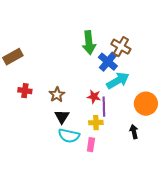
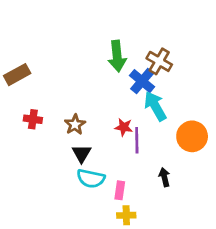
cyan arrow: (118, 81) -> (155, 106), turned -90
yellow cross: (96, 123) -> (126, 215), moved
black arrow: (134, 132) -> (164, 177), moved

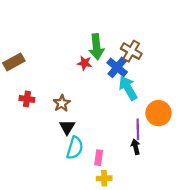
red star: (124, 127) -> (85, 63), moved
purple line: (137, 140) -> (138, 129), moved
cyan semicircle: (91, 178) -> (75, 148), turned -85

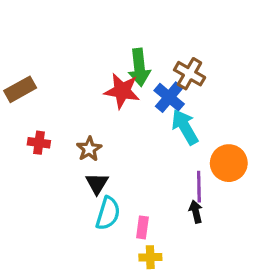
red star: (85, 63) -> (122, 91), size x1.6

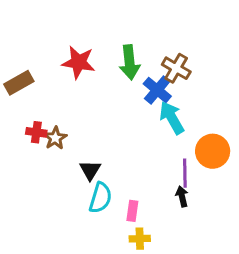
red star: (122, 91) -> (79, 62), moved
brown star: (89, 149) -> (55, 138), moved

